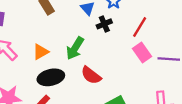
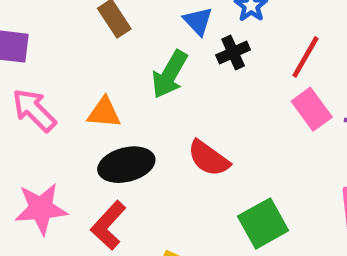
green arrow: (75, 48) -> (170, 74), moved
orange triangle: (41, 52) -> (104, 113), turned 36

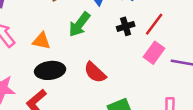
black cross: (233, 52) -> (126, 26), moved
pink rectangle: (312, 109) -> (154, 53), turned 65

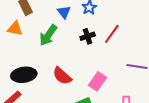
orange triangle: (41, 41) -> (15, 29), moved
pink rectangle: (154, 53) -> (97, 81), moved

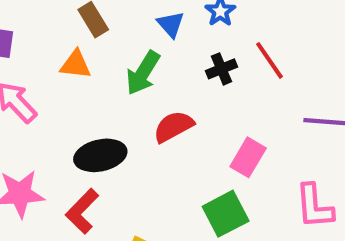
red line: (112, 34) -> (269, 60), turned -66
red semicircle: (62, 76) -> (173, 127), moved, turned 114

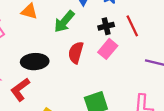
red semicircle: (173, 127) -> (76, 53), turned -55
pink rectangle: (248, 157) -> (108, 49), moved

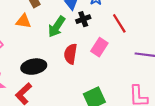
black cross: (106, 26) -> (83, 19), moved

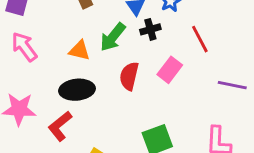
orange triangle: (23, 21) -> (79, 50), moved

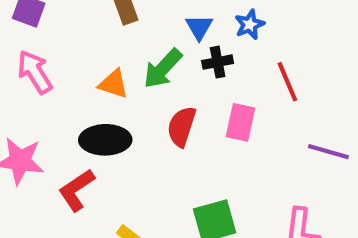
pink rectangle: (170, 70) -> (240, 122), turned -30

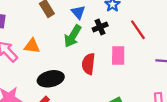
blue triangle: (199, 27) -> (78, 12), moved
orange triangle: (113, 84) -> (32, 46), moved

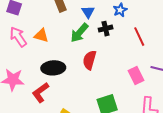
pink rectangle: (118, 55) -> (136, 76), moved, turned -36

